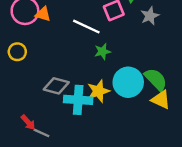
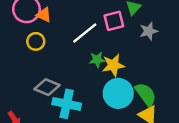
white line: (86, 27) -> (85, 33), turned -72
yellow circle: (17, 52) -> (36, 41), moved
yellow star: (98, 91) -> (113, 65), moved

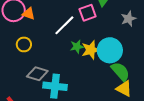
gray star: (149, 31) -> (128, 19), moved
yellow circle: (36, 41) -> (24, 44), moved
cyan circle: (118, 93) -> (110, 50), moved

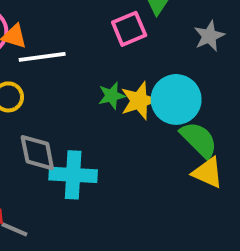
white line: (64, 25) -> (42, 57), moved, turned 40
gray diamond: (37, 74) -> (37, 153), turned 65

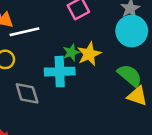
cyan circle: (176, 99) -> (132, 31), moved
cyan cross: (73, 175) -> (60, 72), moved

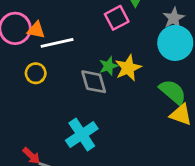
cyan cross: (60, 72) -> (82, 135), moved, turned -32
gray diamond: (27, 93) -> (94, 82), moved

